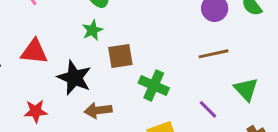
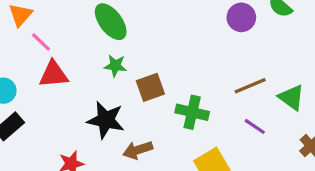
green star: (92, 30) -> (115, 66), turned -30
red triangle: (34, 52) -> (54, 74), moved
brown line: (214, 54) -> (250, 86), moved

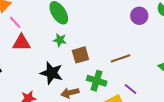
brown line: (250, 86) -> (121, 58), moved
green cross: (192, 112) -> (97, 81), moved
purple line: (255, 126) -> (131, 89), moved

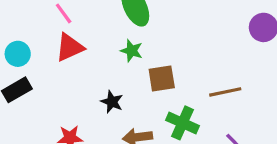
red triangle: (21, 43) -> (70, 47), turned -30
black star: (52, 73) -> (112, 102), size x0.6

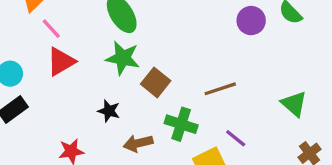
green star: (132, 51) -> (123, 58), size x1.5
brown square: (162, 79) -> (156, 82), turned -36

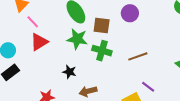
purple circle: (251, 21) -> (130, 13), moved
brown square: (156, 82) -> (102, 26), moved, turned -30
green cross: (181, 124) -> (102, 51), moved

